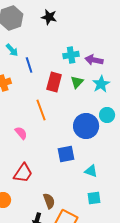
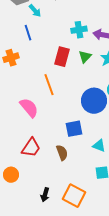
cyan arrow: (12, 50) -> (35, 11), moved
blue line: (29, 65) -> (28, 33), moved
pink semicircle: (21, 133) -> (29, 108), size x1.5
brown semicircle: (49, 201) -> (62, 153), moved

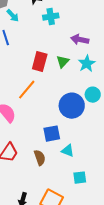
cyan cross: (79, 30) -> (51, 17), moved
orange line: (49, 85) -> (27, 90), turned 60
cyan triangle: (99, 146) -> (68, 151), moved

